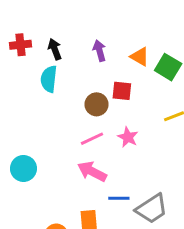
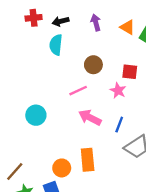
black arrow: (55, 49) -> (61, 21), turned -84
red square: (122, 91) -> (130, 72), moved
pink line: (92, 139) -> (78, 91), moved
blue line: (119, 198) -> (119, 125), moved, turned -70

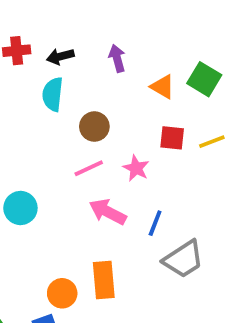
orange triangle: (127, 27) -> (163, 87), moved
brown circle: (93, 65) -> (94, 127), moved
pink star: (118, 91) -> (136, 168), moved

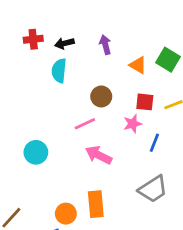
brown circle: (94, 127) -> (101, 96), moved
pink star: (136, 168) -> (133, 124), moved, turned 30
blue line: (155, 223) -> (154, 143), moved

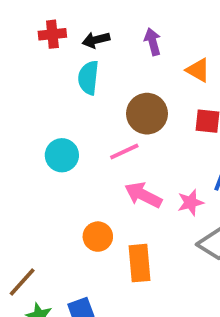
brown circle: (101, 96) -> (147, 114), size x1.4
pink star: (133, 124) -> (190, 203), moved
cyan circle: (36, 152) -> (62, 155), moved
orange circle: (66, 214) -> (98, 237), moved

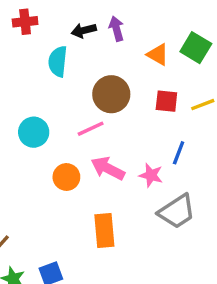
black arrow: (96, 40) -> (84, 30), moved
pink star: (190, 203) -> (151, 175), turned 30
orange circle: (98, 237) -> (66, 177), moved

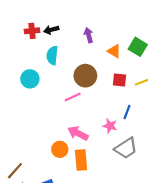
black arrow: (84, 30) -> (51, 30), moved
cyan circle: (34, 132) -> (30, 79), moved
pink arrow: (108, 168) -> (78, 133), moved
orange circle: (66, 177) -> (60, 149), moved

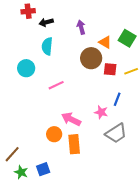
red cross: (32, 31) -> (28, 11), moved
brown circle: (85, 76) -> (91, 58), moved
pink line: (73, 97) -> (56, 85), moved

